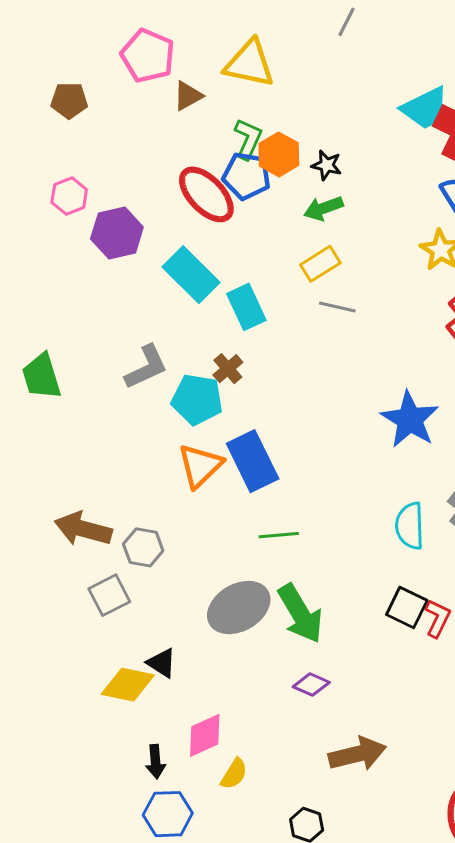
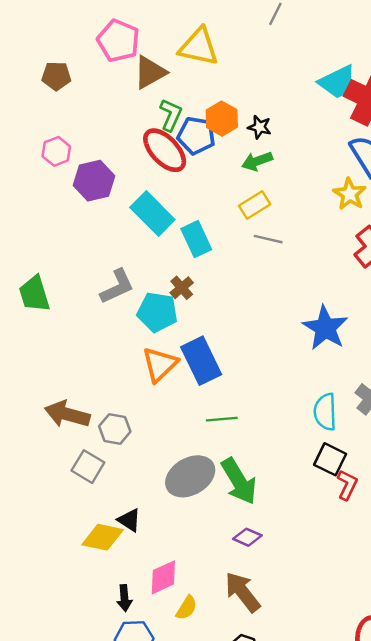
brown triangle: (188, 96) -> (150, 72), size x1.4
green L-shape: (248, 139) -> (171, 115), moved
gray square: (109, 595) -> (88, 467), turned -32
black square: (407, 608) -> (330, 459), moved
brown arrow: (357, 754) -> (243, 592), moved, turned -114

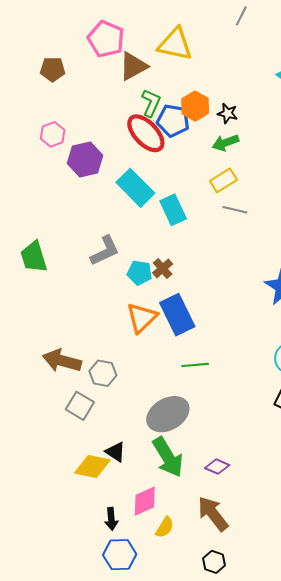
brown cross: (182, 288) -> (163, 268), moved
cyan pentagon: (157, 312) -> (140, 273), size x0.7
green arrow: (239, 481) -> (168, 457), moved

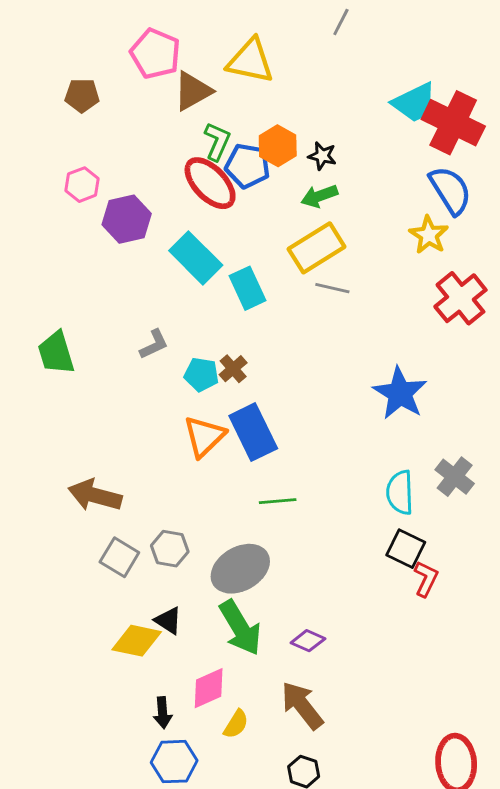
yellow rectangle: (223, 180) -> (317, 248), size x1.5
gray L-shape: (105, 251) -> (154, 344), size x0.7
gray hexagon: (103, 373) -> (170, 549), moved

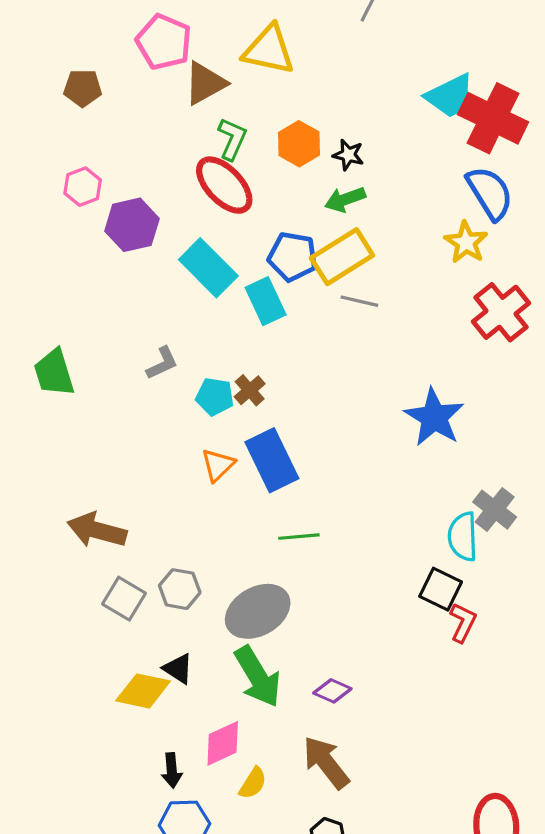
blue pentagon: (247, 166) -> (293, 257), moved
orange triangle: (204, 436) -> (218, 465), size x0.7
cyan semicircle: (400, 492) -> (463, 537), moved

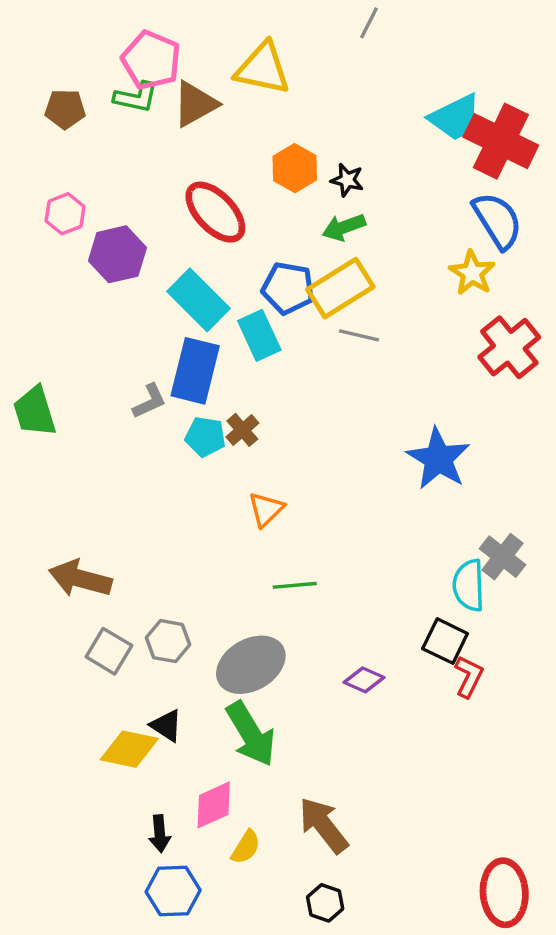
green L-shape: (232, 139) -> (136, 97), moved, turned 78
blue rectangle: (272, 460) -> (195, 371), moved, turned 40
orange triangle: (218, 465) -> (266, 509), moved
purple diamond: (332, 691) -> (364, 680), moved

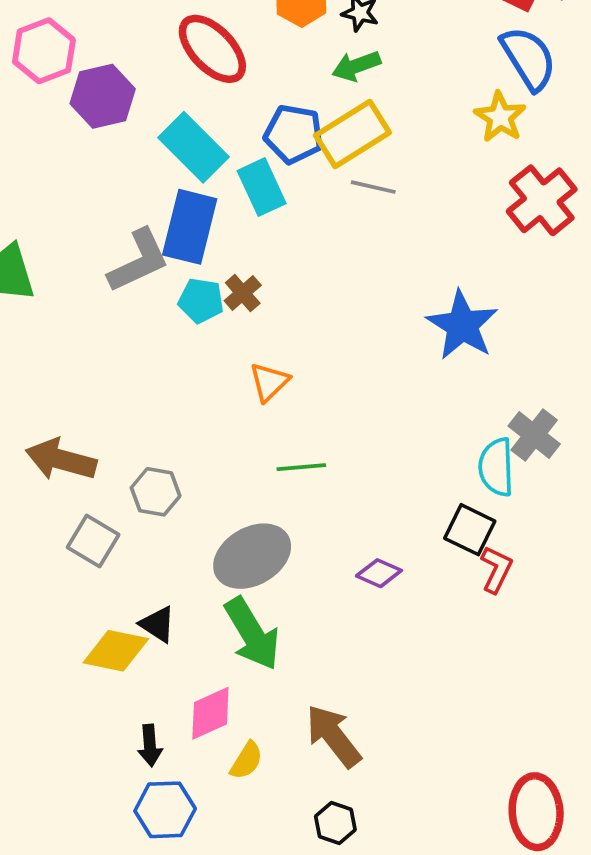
pink hexagon: (65, 214) -> (44, 51), size x1.4
gray L-shape: (150, 401) -> (139, 261), size x1.6
gray hexagon: (168, 641) -> (156, 492), moved

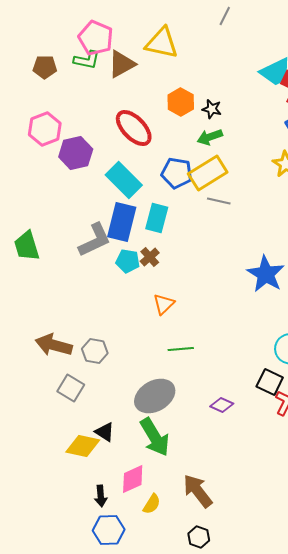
cyan rectangle: (262, 187) -> (157, 218), moved, turned 40
gray hexagon: (156, 492) -> (95, 351), moved

